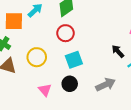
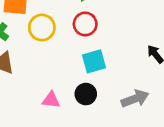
yellow circle: (37, 57) -> (42, 28), moved
pink triangle: (45, 90) -> (51, 100), turned -48

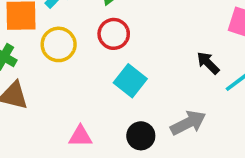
cyan square: (94, 61) -> (130, 81), turned -30
black circle: (86, 94) -> (141, 136), moved

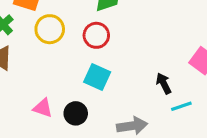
cyan square: (130, 81) -> (97, 77), turned -32
black circle: (141, 136) -> (76, 113), moved

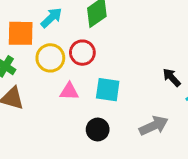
red circle: (96, 35) -> (82, 53), moved
pink triangle: (43, 108) -> (69, 91), moved

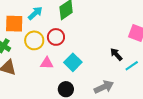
cyan square: (108, 90) -> (73, 62), turned 36

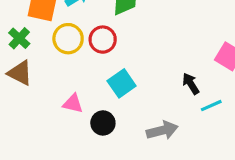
pink triangle: (47, 63) -> (73, 104), moved

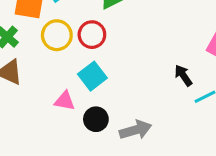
cyan square: (122, 83) -> (92, 76), moved
gray arrow: (162, 130) -> (136, 130), moved

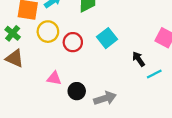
red circle: (92, 35) -> (73, 42), moved
cyan square: (92, 76) -> (107, 38), moved

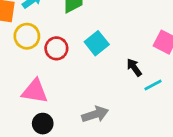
pink triangle: (54, 78) -> (35, 91), size x1.5
black circle: (77, 91) -> (43, 124), moved

